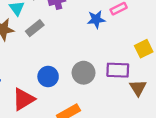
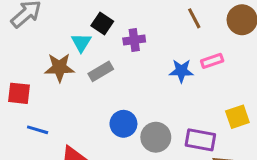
blue circle: (48, 77) -> (123, 124), moved

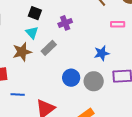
black square: (102, 24) -> (35, 13), moved
pink rectangle: (212, 61) -> (118, 24), turned 32
blue star: (181, 71) -> (102, 53), moved

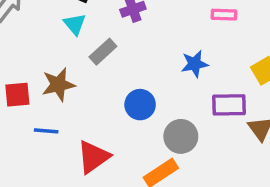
brown star: (22, 52) -> (58, 85), moved
gray circle: (94, 81) -> (181, 136), moved

